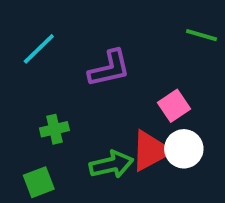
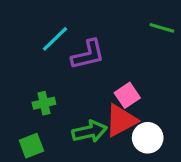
cyan line: (39, 49) -> (55, 39), moved
pink square: (174, 106) -> (127, 95), moved
white circle: (184, 149) -> (148, 138), moved

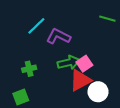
purple L-shape: (88, 55) -> (58, 36), turned -140
green arrow: (90, 131) -> (69, 63), moved

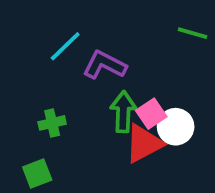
green arrow: (69, 63) -> (123, 112), turned -75
white circle: (98, 92) -> (176, 127), moved

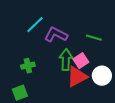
green line: (192, 33) -> (94, 38), moved
white circle: (176, 127) -> (102, 76), moved

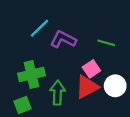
green arrow: (66, 60) -> (58, 93), moved
green cross: (28, 66) -> (32, 74), size x1.6

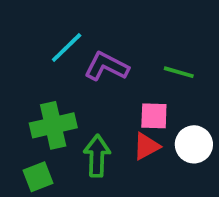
pink square: (91, 69) -> (154, 116), turned 36
red triangle: (87, 87) -> (146, 146), size x0.7

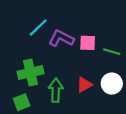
green line: (179, 72) -> (112, 52), moved
pink square: (154, 116) -> (88, 43), moved

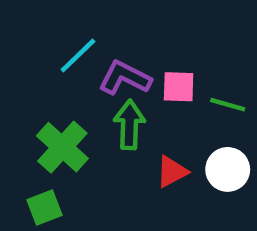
green cross: (30, 73) -> (62, 147), turned -35
green arrow: (56, 90) -> (129, 125), moved

